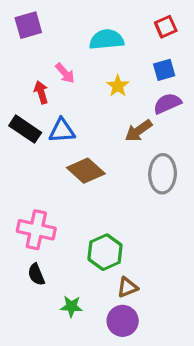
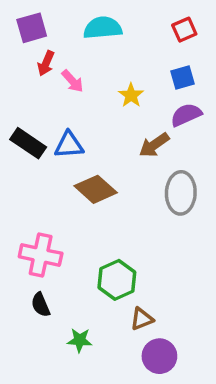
cyan semicircle: (107, 40) -> (103, 28), moved
red arrow: (41, 92) -> (46, 63), moved, turned -140
purple circle: (123, 321) -> (159, 356), moved

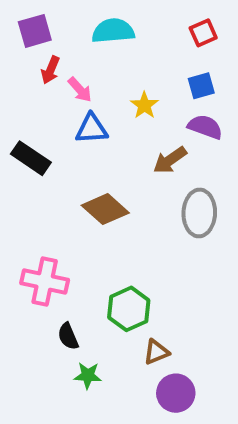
purple semicircle: (186, 115) -> (205, 127), turned 44
blue triangle: (69, 145) -> (92, 129), moved
black semicircle: (41, 305) -> (68, 336), moved

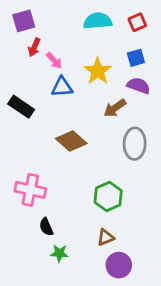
cyan semicircle: (113, 31) -> (98, 21), moved
yellow star: (144, 105) -> (98, 71), size x1.5
green hexagon: (129, 309) -> (108, 196), moved

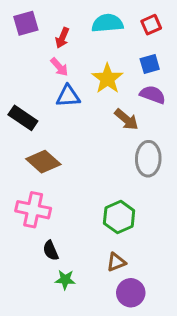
red arrow: (34, 47) -> (62, 38), moved
brown arrow: (115, 108) -> (126, 119), turned -105
brown diamond: (71, 141) -> (43, 162), moved

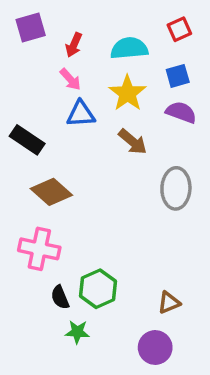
cyan semicircle: (107, 23) -> (129, 48), moved
brown arrow: (126, 119) -> (133, 142), moved
green hexagon: (119, 217) -> (98, 289), moved
brown triangle: (116, 262) -> (169, 303), moved

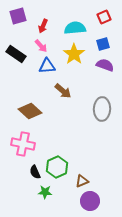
black rectangle: (27, 140) -> (16, 54), moved
brown arrow: (133, 142) -> (63, 91), moved
brown triangle: (169, 303) -> (82, 181), moved

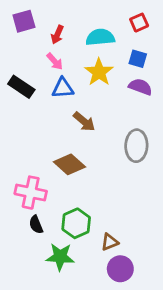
blue square: (103, 44) -> (138, 59), turned 32
black rectangle: (16, 54) -> (21, 87), moved
brown diamond: (30, 111) -> (69, 164), moved
black semicircle: (35, 172) -> (36, 225), moved
green star: (45, 192) -> (60, 257), size x1.5

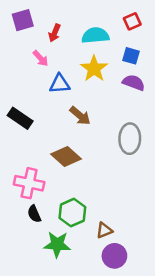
pink arrow: (55, 61) -> (41, 58), moved
black rectangle: (21, 87) -> (20, 118), moved

